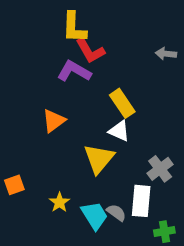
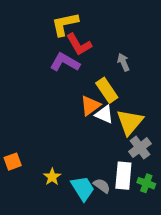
yellow L-shape: (74, 27) -> (65, 24), turned 76
gray arrow: (166, 54) -> (123, 62), moved, turned 60
orange triangle: (54, 121) -> (90, 106), moved
yellow triangle: (99, 159) -> (130, 122), moved
green cross: (164, 232) -> (146, 183), moved, turned 30

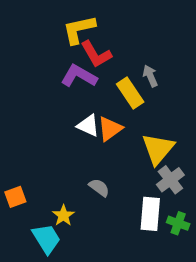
yellow rectangle: (107, 90) -> (130, 93), moved
white triangle: (104, 114) -> (88, 126), moved
gray semicircle: (102, 186) -> (99, 188), moved
cyan trapezoid: (83, 188) -> (46, 239), moved

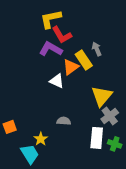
orange triangle: (110, 129) -> (71, 67), moved
gray semicircle: (99, 188) -> (64, 121), turned -32

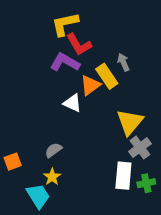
gray semicircle: (64, 121) -> (53, 150), moved, turned -40
green cross: (115, 144) -> (146, 183), turned -32

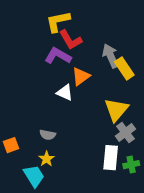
gray arrow: (123, 62) -> (111, 56), size x1.5
yellow rectangle: (107, 76) -> (124, 68), moved
gray semicircle: (53, 150) -> (48, 135), turned -133

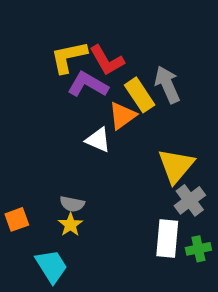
yellow L-shape: (58, 22) -> (69, 57), moved
yellow rectangle: (124, 68) -> (140, 95), moved
yellow star: (46, 159) -> (70, 225), moved

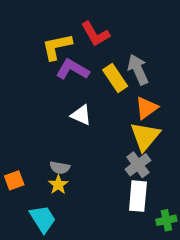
red L-shape: (107, 60) -> (95, 34), moved
orange triangle: (122, 116) -> (146, 108), moved
gray cross: (190, 200) -> (138, 165), moved
green cross: (198, 249) -> (166, 220), moved

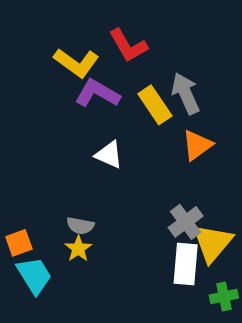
yellow L-shape: (57, 47) -> (76, 63), turned -132
yellow triangle: (145, 136) -> (212, 243), moved
cyan trapezoid: (43, 219) -> (34, 275), moved

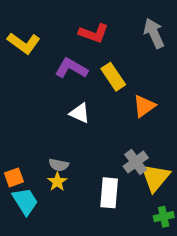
red L-shape: (128, 46) -> (94, 33), turned -40
yellow L-shape: (76, 63) -> (24, 43), moved
gray arrow: (186, 93) -> (154, 33), moved
white rectangle: (186, 264) -> (109, 193), moved

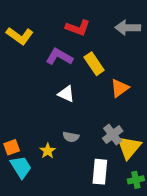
gray arrow: (154, 33) -> (128, 28), turned -65
gray semicircle: (59, 165) -> (71, 137), moved
white rectangle: (109, 193) -> (100, 172), moved

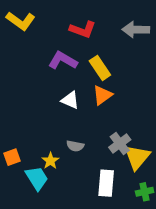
yellow L-shape: (20, 36) -> (21, 21), moved
orange triangle: (120, 88) -> (102, 95), moved
cyan trapezoid: (21, 167) -> (37, 178), moved

